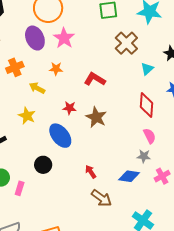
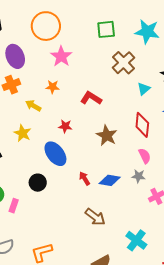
purple ellipse: (35, 38) -> (15, 56), moved
brown star: (96, 117) -> (107, 135), moved
red arrow: (91, 172) -> (85, 178), moved
blue diamond: (129, 176) -> (110, 180), moved

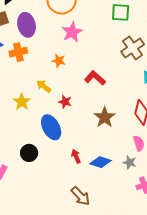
yellow arrow: (33, 106) -> (44, 86), moved

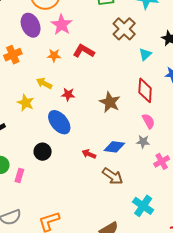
purple ellipse: (27, 25) -> (31, 25), moved
red L-shape: (95, 78) -> (84, 51), moved
red arrow: (76, 156) -> (89, 154), moved, turned -32
brown arrow: (80, 196) -> (113, 176), moved

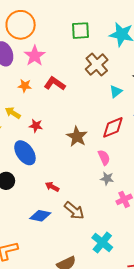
red diamond: (145, 90) -> (113, 127), turned 60
pink semicircle: (148, 121) -> (104, 157), moved
blue diamond: (114, 147) -> (40, 216), moved

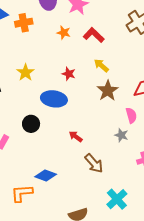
yellow arrow: (13, 113) -> (101, 65), moved
blue ellipse: (25, 153) -> (54, 99), turned -55
gray star: (107, 178) -> (121, 135), moved
blue diamond: (40, 216) -> (46, 176), moved

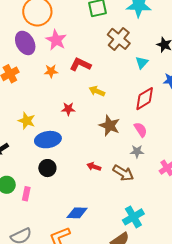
brown star: (108, 91) -> (109, 126), moved
blue ellipse: (54, 99) -> (48, 140), moved
brown arrow: (94, 163) -> (123, 173), moved
cyan cross: (117, 199) -> (133, 217), moved, turned 30

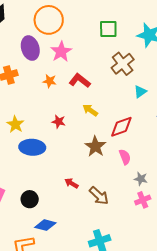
red diamond: (145, 99) -> (121, 127), moved
gray star: (137, 151) -> (141, 179), moved
black circle: (47, 168) -> (30, 199), moved

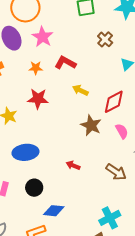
brown cross: (123, 64) -> (105, 39), size x0.7
red star: (59, 122) -> (38, 99), moved, size x1.5
blue ellipse: (32, 147) -> (25, 152), moved
brown arrow: (99, 196) -> (116, 172), moved

